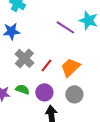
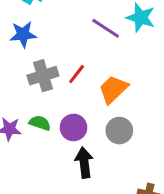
gray cross: (24, 58) -> (43, 76), turned 30
red line: (46, 65) -> (77, 74), moved

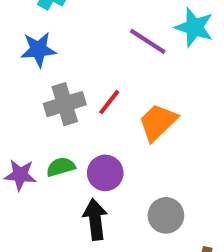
green semicircle: (40, 123) -> (61, 167), turned -35
gray circle: (119, 131) -> (166, 215), moved
black arrow: (84, 163) -> (95, 219), moved

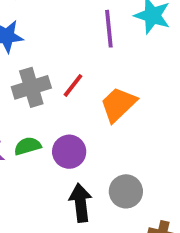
purple line: (148, 41) -> (109, 29), turned 51
black arrow: (95, 219) -> (80, 203), moved

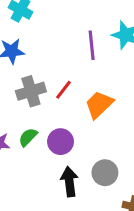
green semicircle: (28, 146) -> (28, 137), turned -30

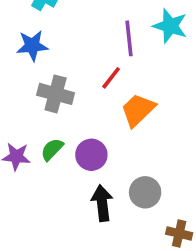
red line: (63, 90) -> (111, 78), moved
gray cross: (31, 91) -> (56, 94), turned 32

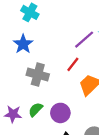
purple line: (129, 38) -> (84, 40), turned 55
blue star: (32, 46) -> (23, 44), turned -30

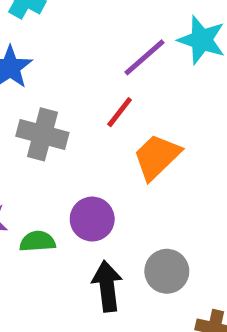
green semicircle: (36, 110) -> (37, 241), moved, turned 42

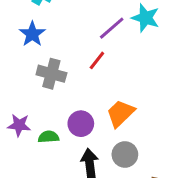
orange trapezoid: (157, 157) -> (120, 113), moved

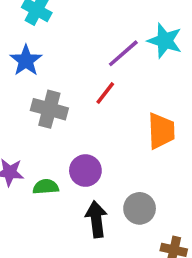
orange trapezoid: (120, 113) -> (161, 131), moved, turned 132

